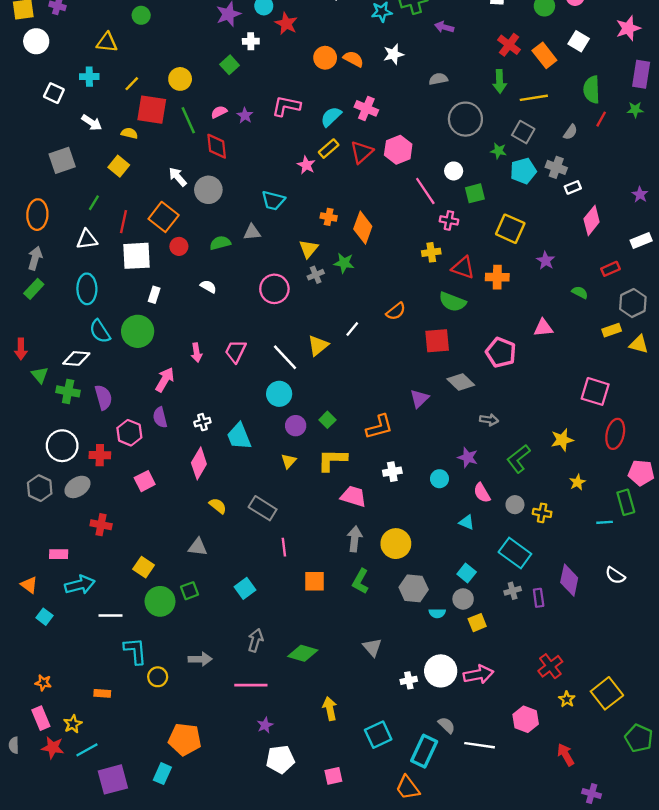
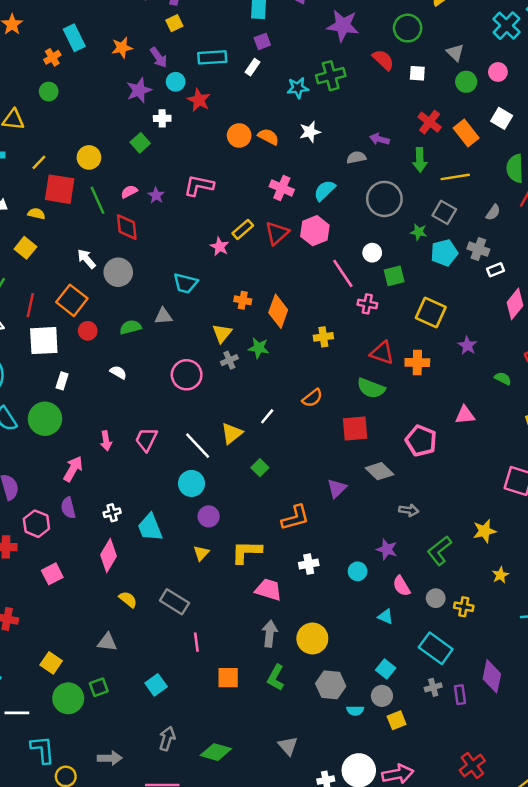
purple arrow: (444, 27) -> (380, 139), moved
cyan semicircle: (331, 117) -> (325, 190), moved
yellow cross: (431, 252) -> (323, 337), moved
green square: (327, 420) -> (260, 468), moved

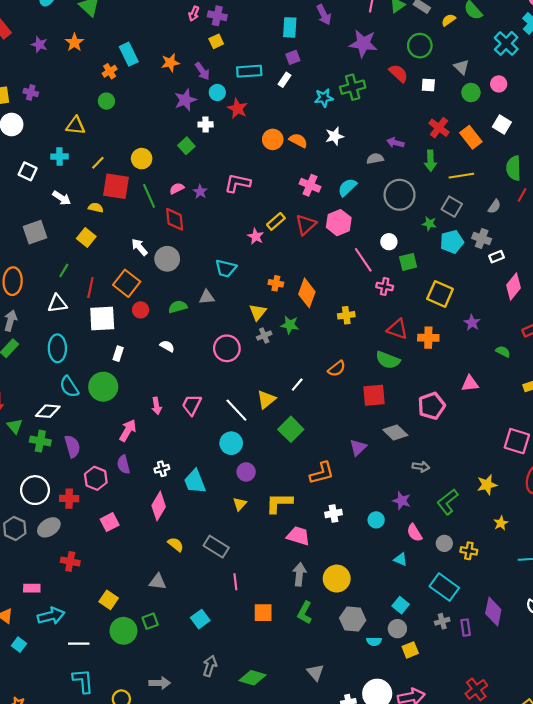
pink pentagon: (421, 441) -> (432, 406), turned 30
green square: (260, 468) -> (291, 429), size x1.6
cyan L-shape: (43, 750) -> (83, 681), moved

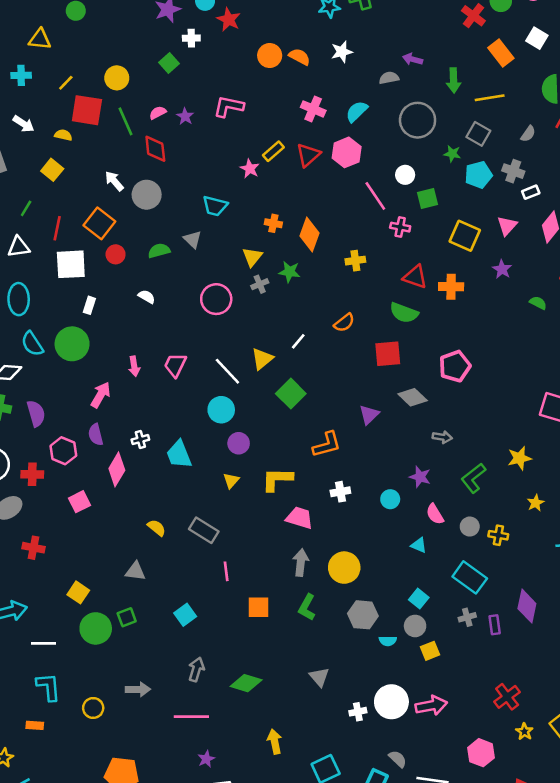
red cross: (439, 128) -> (473, 16), moved
gray triangle: (207, 297) -> (193, 239), turned 49
pink triangle: (470, 383) -> (507, 226), moved, turned -42
pink diamond: (159, 506) -> (117, 469), moved

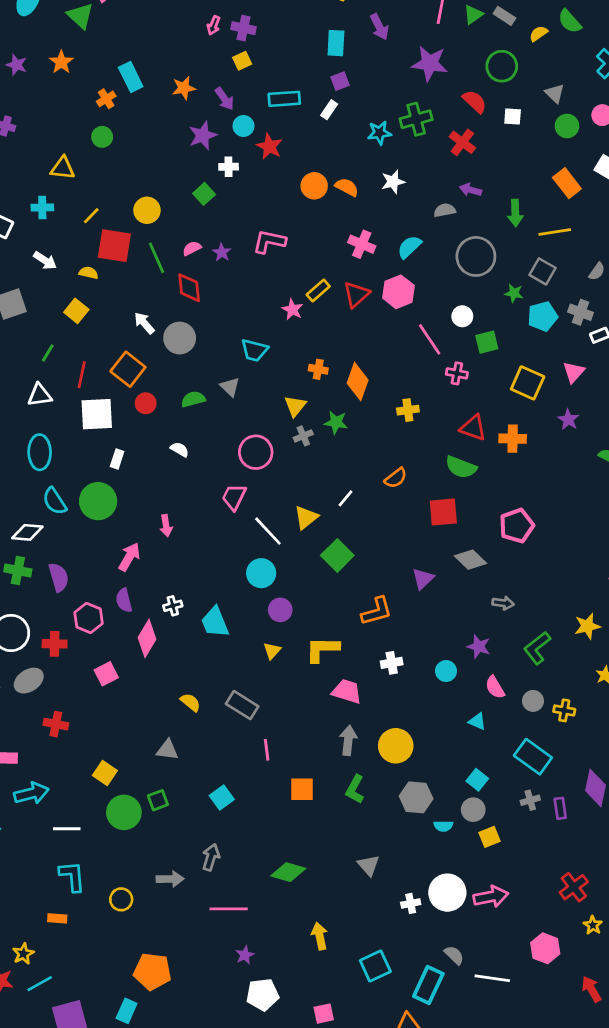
red cross: (473, 16) -> (462, 142), moved
pink trapezoid: (175, 365) -> (234, 497), moved
gray arrow: (196, 669) -> (211, 857), moved

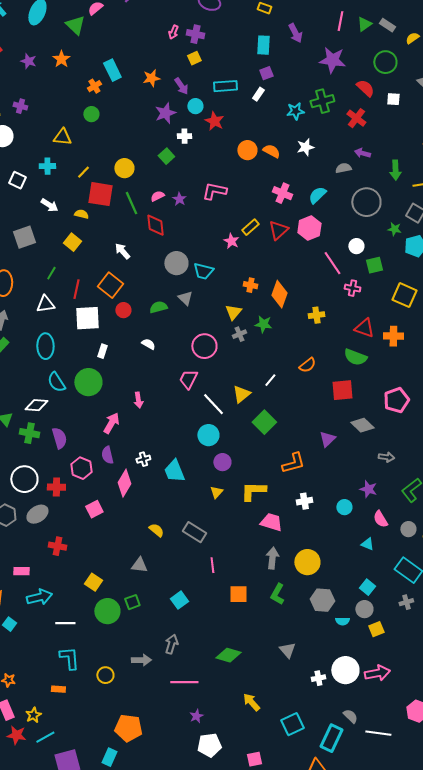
gray circle: (180, 338) -> (176, 263), moved
yellow arrow: (320, 936) -> (251, 702), turned -30

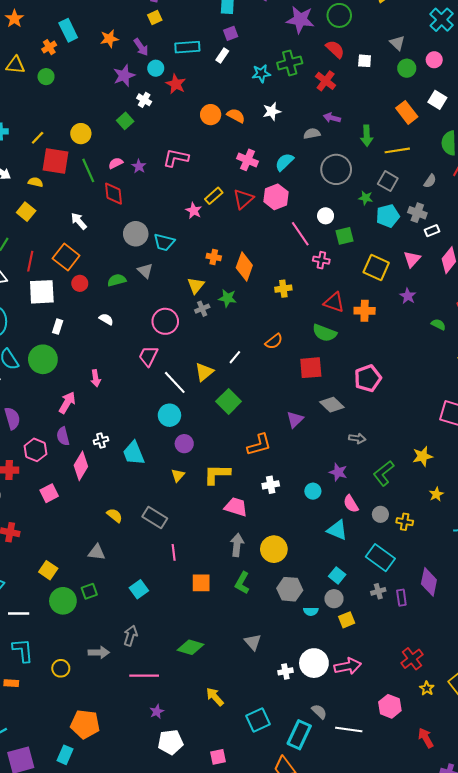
green circle: (385, 62) -> (339, 15), moved
white cross: (184, 136) -> (144, 100), turned 32
yellow triangle: (62, 137) -> (15, 65), moved
cyan triangle: (367, 544) -> (337, 530), size x1.5

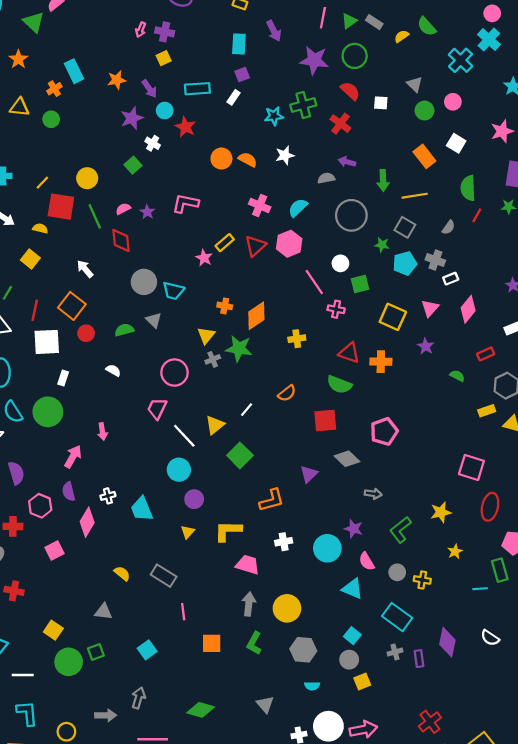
orange diamond: (244, 266) -> (256, 316), turned 36
green star: (227, 298) -> (239, 349), size x1.4
cyan circle: (313, 491) -> (327, 548), size x1.6
cyan semicircle: (311, 611) -> (312, 686), moved

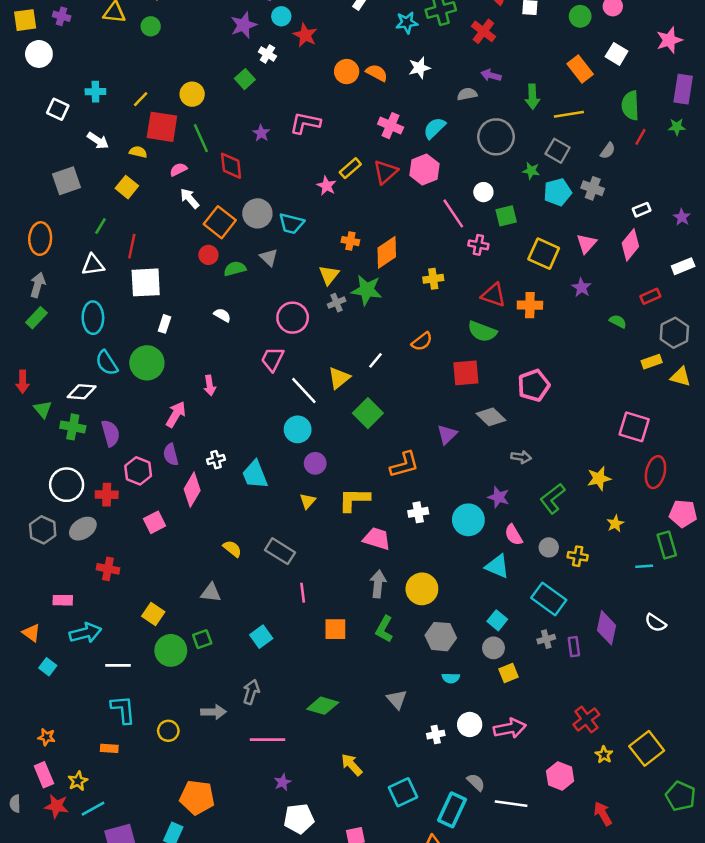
pink semicircle: (123, 209) -> (178, 169), moved
white rectangle: (451, 279) -> (642, 210), moved
orange square: (72, 306) -> (220, 222), moved
red circle: (86, 333) -> (208, 255), moved
white circle: (328, 726) -> (470, 725), size x0.7

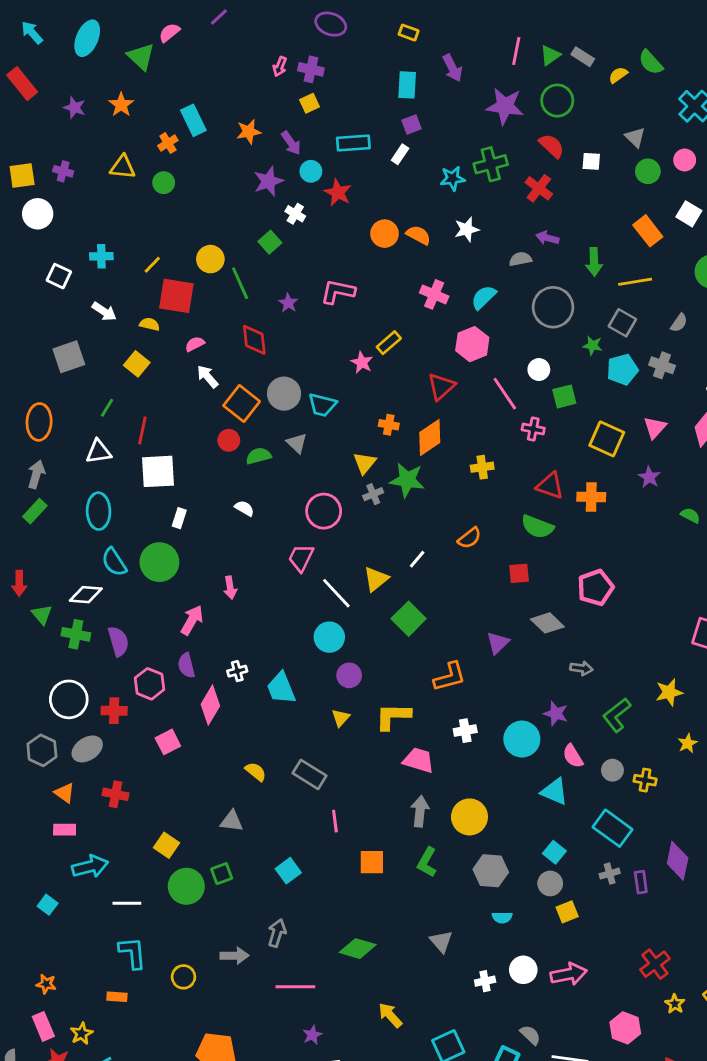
green line: (201, 138) -> (240, 283), moved
red triangle: (385, 172) -> (441, 387), moved
red square: (466, 373) -> (519, 573), size x0.7
orange triangle: (31, 633) -> (65, 793), moved

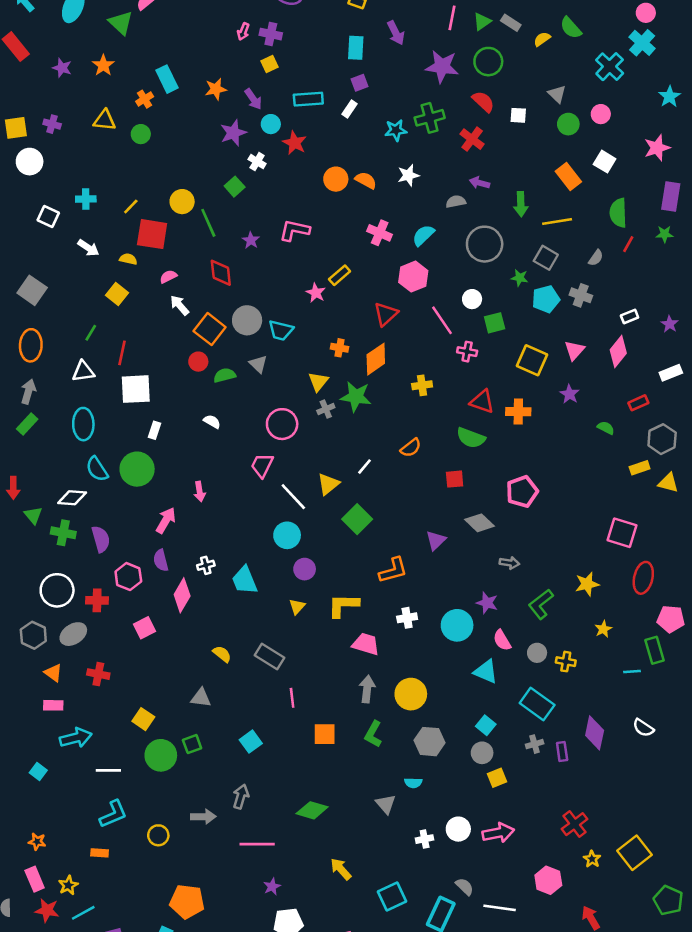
gray square: (69, 357) -> (32, 290), moved, turned -36
cyan semicircle: (502, 917) -> (413, 783), moved
cyan L-shape: (133, 953) -> (113, 814), turned 72

